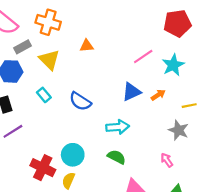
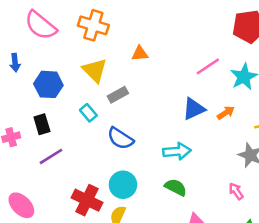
gray rectangle: (22, 47) -> (118, 95), moved
blue semicircle: (80, 101) -> (120, 138), moved

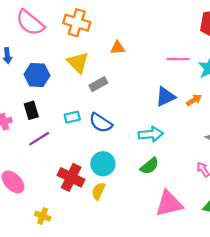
pink line: (208, 66) -> (178, 59), turned 35
cyan rectangle: (88, 113) -> (72, 117), moved, turned -63
green semicircle: (176, 187) -> (150, 166), turned 114

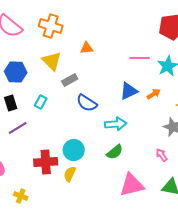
cyan rectangle: (72, 117) -> (41, 102), moved, turned -48
blue semicircle: (101, 123) -> (87, 103), moved
red cross: (71, 177) -> (46, 162), turned -30

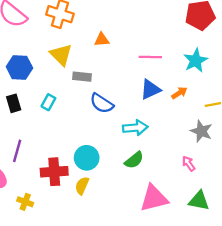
pink line: (140, 58) -> (150, 57), moved
gray rectangle: (70, 80) -> (82, 77), turned 35
purple line: (18, 128) -> (17, 151), moved, turned -42
yellow cross: (21, 196) -> (25, 202), moved

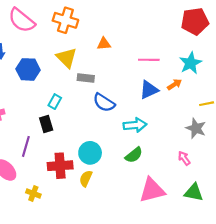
orange arrow: (179, 93) -> (174, 84), moved
black rectangle: (14, 103) -> (46, 124), moved

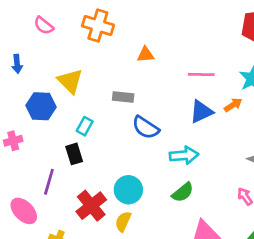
pink semicircle: (22, 20) -> (44, 26), size x0.6
yellow triangle: (67, 58) -> (70, 81), moved
blue hexagon: (28, 69) -> (41, 106), moved
red cross: (60, 166) -> (91, 206), turned -35

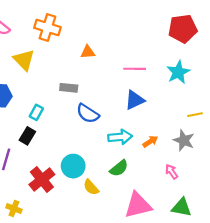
yellow triangle: (70, 81) -> (24, 60), moved
orange arrow: (233, 105) -> (150, 141), moved
black rectangle: (74, 154) -> (27, 136), turned 48
yellow semicircle: (123, 222) -> (91, 187), moved, turned -66

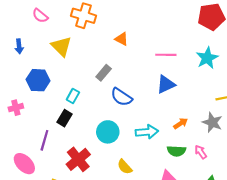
orange triangle: (88, 52) -> (122, 39), turned 32
gray rectangle: (69, 88) -> (104, 73), turned -56
cyan arrow: (120, 137) -> (147, 132), moved
cyan circle: (73, 166) -> (108, 132), moved
green semicircle: (119, 168) -> (176, 151), moved, turned 42

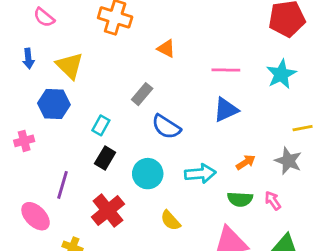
pink semicircle: (40, 16) -> (44, 17), moved
yellow triangle: (61, 46) -> (70, 66), moved
black rectangle: (64, 118) -> (105, 158), moved

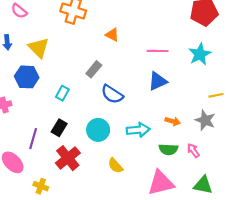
black rectangle: (105, 158) -> (59, 128), moved
orange arrow: (246, 162) -> (173, 121), turned 48

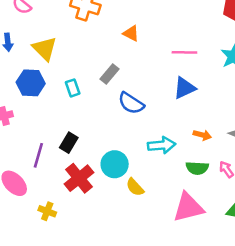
cyan rectangle: (62, 93) -> (73, 88), moved, turned -48
cyan circle: (98, 130) -> (115, 164), moved

